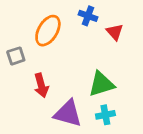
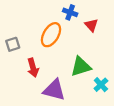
orange ellipse: (48, 31) -> (51, 35), moved
cyan cross: (105, 115) -> (101, 85), moved, turned -32

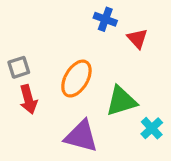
orange ellipse: (51, 35) -> (76, 79), moved
red arrow: (33, 68) -> (28, 99), moved

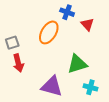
orange ellipse: (76, 79) -> (49, 32), moved
cyan cross: (152, 128) -> (90, 87), moved, turned -32

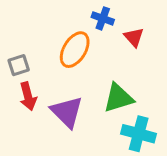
purple triangle: (52, 86) -> (67, 112), moved, turned 30
cyan cross: (90, 87) -> (139, 134), size x1.5

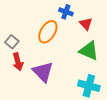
gray square: (19, 65) -> (12, 42), turned -32
green triangle: (118, 98) -> (89, 51), moved, turned 40

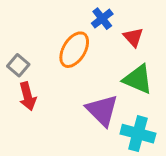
blue cross: (66, 12) -> (102, 19), turned 32
purple triangle: (43, 72) -> (102, 110), moved

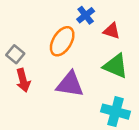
red triangle: (133, 37) -> (112, 31), turned -30
purple triangle: (102, 110) -> (70, 84), moved, turned -36

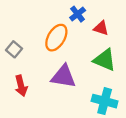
red arrow: (23, 80) -> (21, 86), moved

